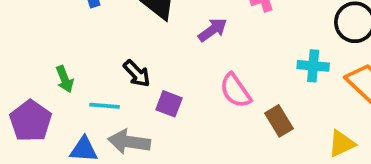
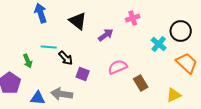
cyan cross: (313, 66) -> (159, 44), moved, turned 35
pink semicircle: (235, 91) -> (118, 67), turned 102
cyan line: (105, 106) -> (49, 47), moved

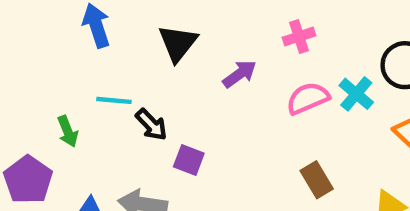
black triangle: (78, 21) -> (178, 43), turned 30
pink semicircle: (118, 67) -> (308, 98), moved

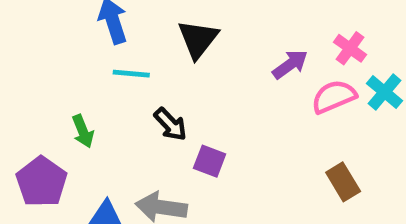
pink cross: (299, 37) -> (350, 48), moved, turned -36
purple arrow: (240, 74) -> (290, 64), moved
cyan line: (114, 100) -> (131, 74), moved

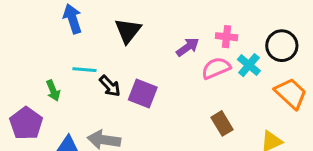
pink cross: (350, 48) -> (227, 37), turned -30
cyan line: (131, 74) -> (84, 70), moved
purple square: (210, 161) -> (143, 94), moved, size x1.4

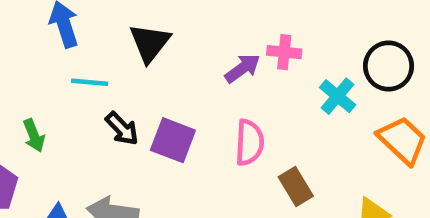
pink cross: (227, 37) -> (284, 52), moved
pink semicircle: (216, 68) -> (249, 142), moved, turned 116
cyan line: (84, 70) -> (90, 82), moved

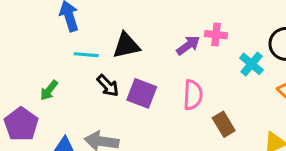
black triangle: (150, 43) -> (126, 45), moved, turned 40
green arrow: (34, 136) -> (49, 90), turned 60

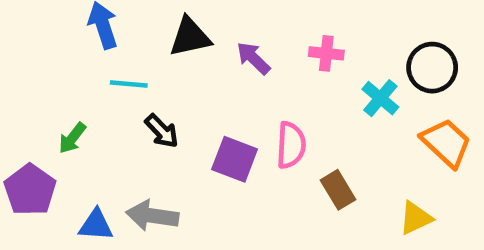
black triangle: (126, 45) -> (190, 37), moved
purple arrow: (188, 45) -> (253, 58), moved, turned -100
purple square: (142, 93) -> (235, 159), moved

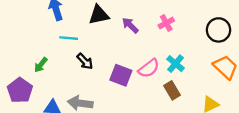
pink cross: (326, 53) -> (166, 23), turned -35
cyan cross: (380, 98) -> (176, 64), moved
pink semicircle: (291, 145) -> (149, 68), turned 50

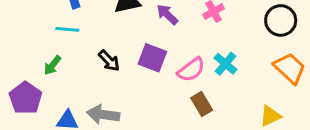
cyan line: (69, 38) -> (67, 29), moved
purple square: (121, 75) -> (152, 58), moved
brown rectangle: (172, 90) -> (202, 104), moved

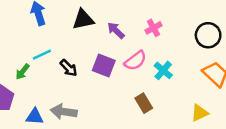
cyan line: (67, 29) -> (42, 55), moved, turned -30
pink semicircle: (191, 70) -> (135, 61), moved

